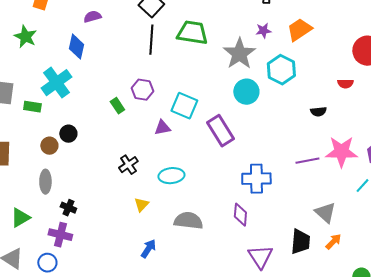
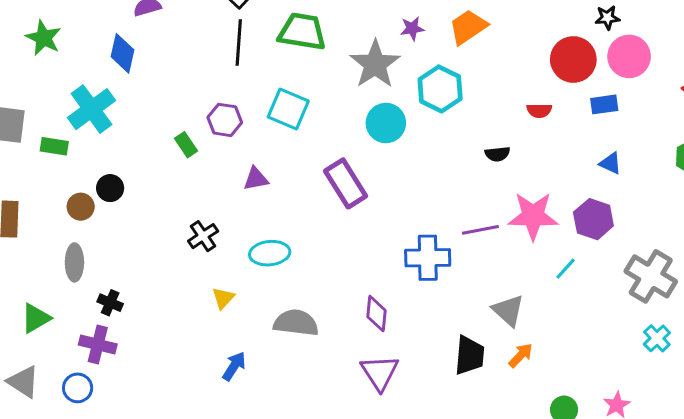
cyan square: (184, 106) -> (288, 109), moved
blue cross: (256, 179) -> (428, 258), moved
purple triangle: (260, 257) -> (380, 372), moved

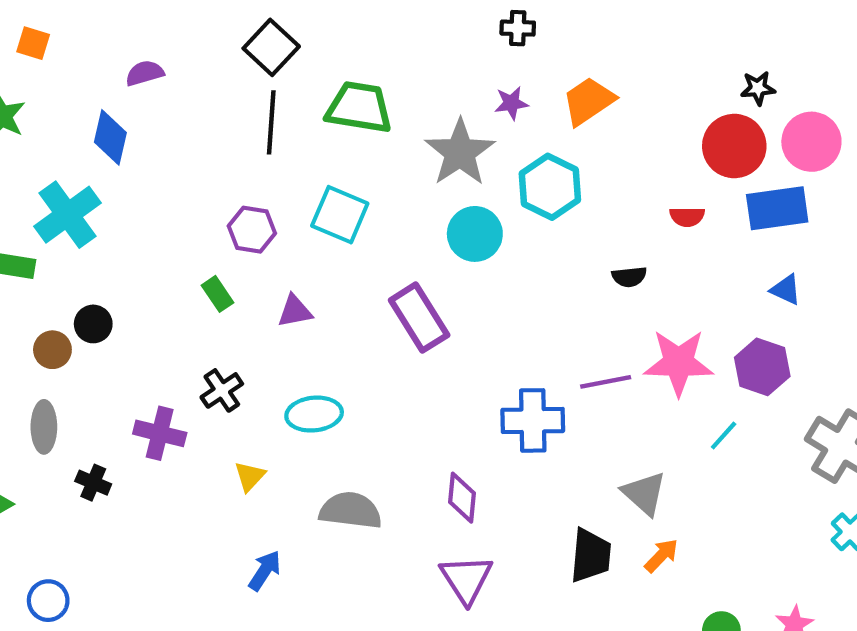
black star: (607, 18) -> (758, 88), moved
blue rectangle: (604, 104) -> (777, 208), size x1.6
green rectangle: (186, 145) -> (218, 294), moved
purple cross: (98, 345) -> (160, 433), moved

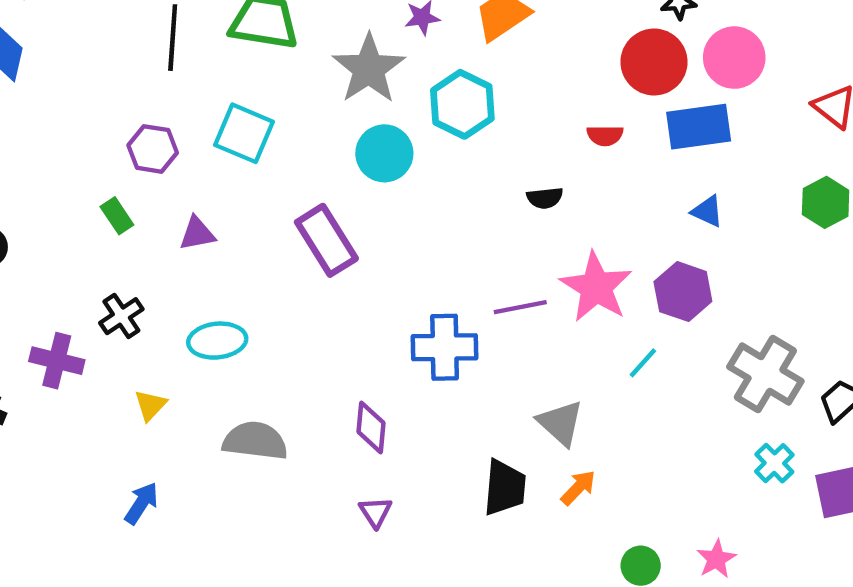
pink star: (679, 363) -> (596, 287), turned 30
blue arrow: (265, 571) -> (141, 503), moved
purple triangle: (466, 579) -> (375, 512), size x0.6

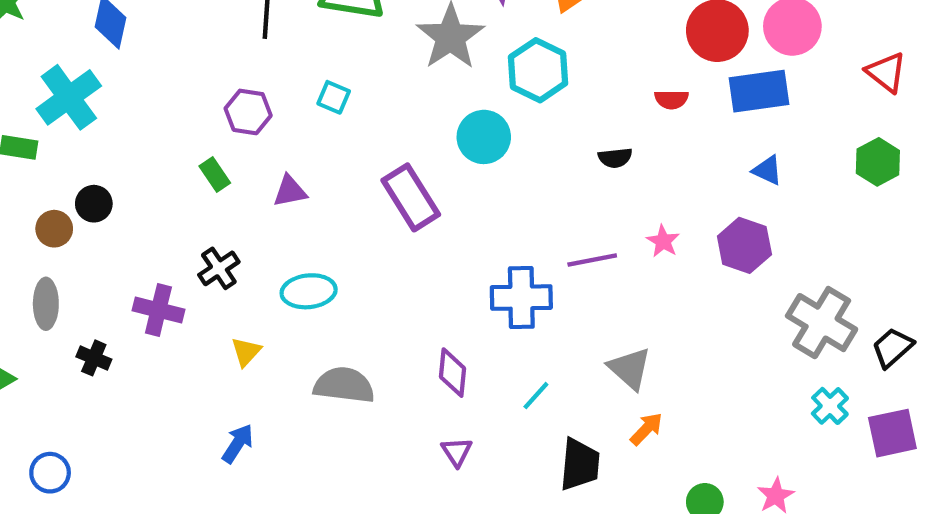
cyan square: (244, 133) -> (334, 97), size x0.6
cyan circle: (384, 153) -> (484, 137), moved
pink star: (596, 287) -> (663, 241), size x0.5
cyan line: (643, 363) -> (536, 396), moved
black trapezoid: (505, 488) -> (580, 464), moved

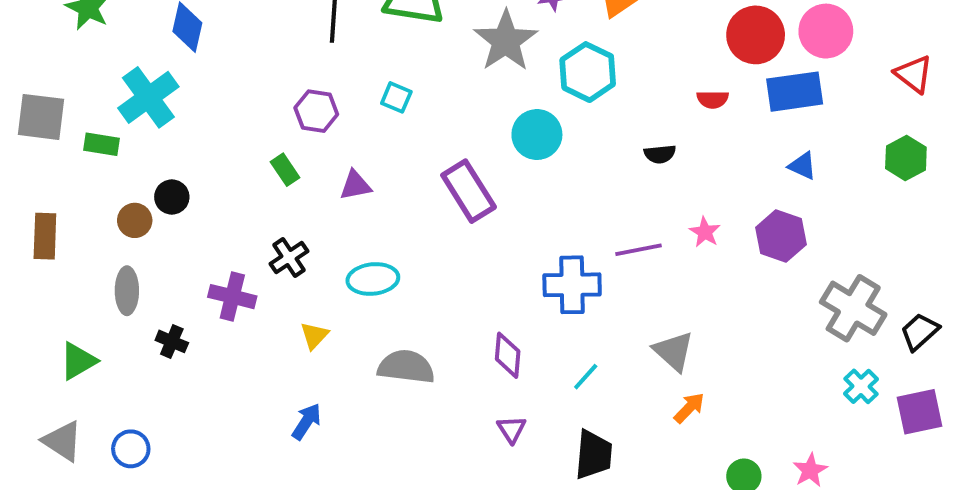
black trapezoid: (580, 464) -> (594, 455), moved

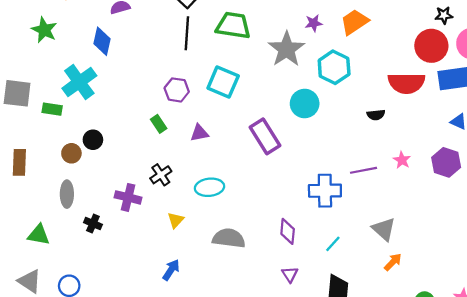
cyan square: (396, 97) -> (223, 82), size x1.8
red semicircle: (713, 99) -> (406, 83), size x2.0
green triangle: (78, 361) -> (39, 235), turned 40

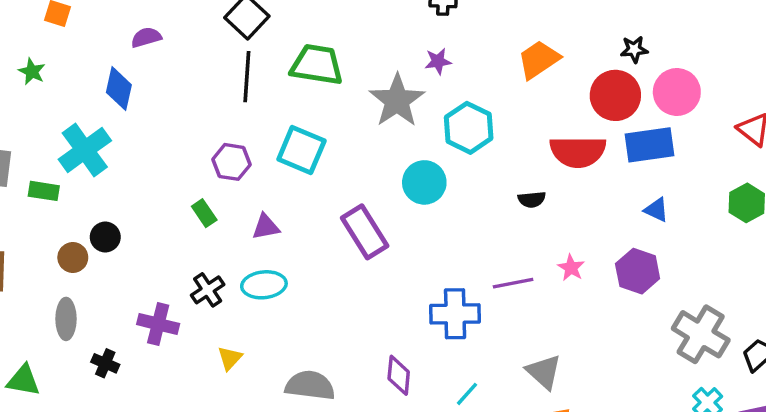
orange trapezoid: (354, 22) -> (539, 60), moved
green star: (44, 30) -> (32, 72), size x0.7
cyan ellipse: (210, 187) -> (264, 285), moved

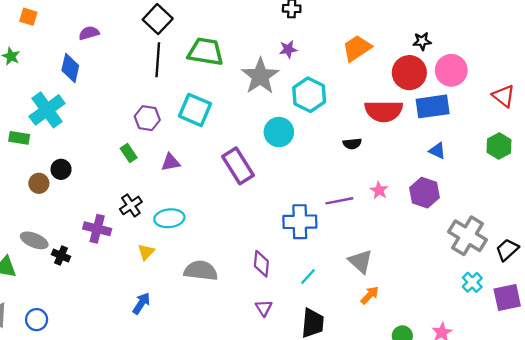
cyan ellipse: (264, 285) -> (169, 218), moved
gray ellipse: (66, 319) -> (34, 240), moved, turned -68

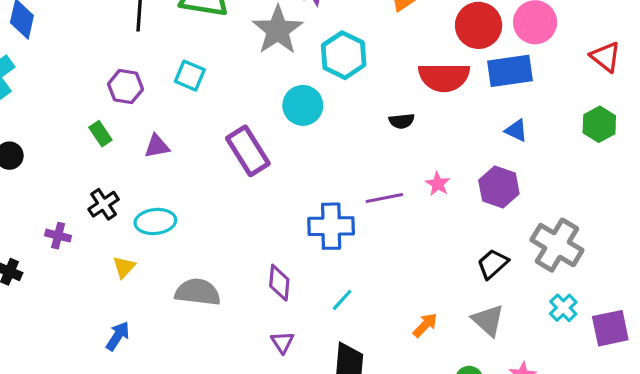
cyan square: (195, 110) -> (190, 76), size x0.7
purple cross: (97, 229) -> (58, 236), size x0.7
black trapezoid: (507, 250) -> (493, 264), moved
gray triangle: (360, 261) -> (488, 320), moved

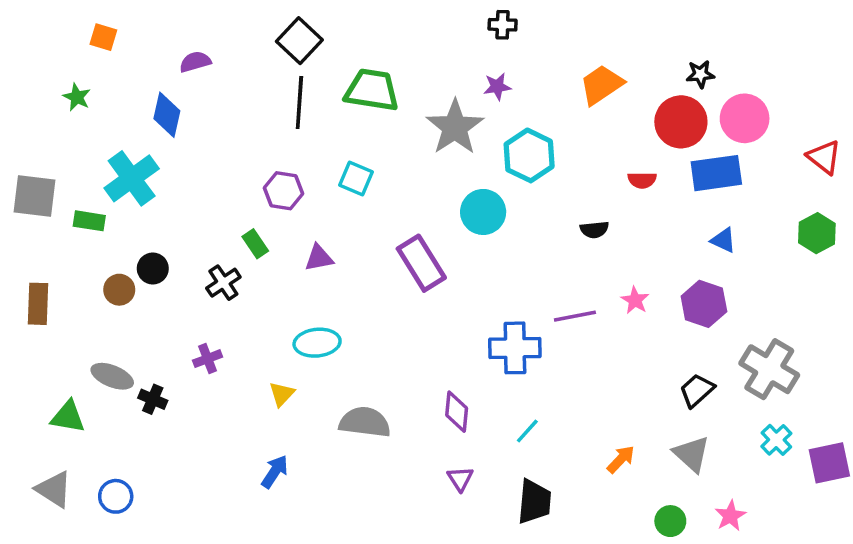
red semicircle: (444, 77) -> (642, 180), size x0.5
black cross: (104, 204) -> (223, 283), moved
purple cross: (58, 236) -> (208, 359), turned -35

